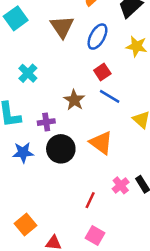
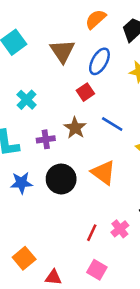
red square: (102, 72) -> (85, 92), moved
purple cross: (46, 122) -> (46, 139), moved
pink cross: (121, 185) -> (120, 229), moved

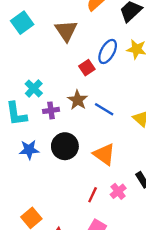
blue ellipse: (99, 61) -> (108, 51), moved
cyan cross: (27, 100) -> (34, 88), moved
blue line: (112, 124) -> (104, 109), moved
orange triangle: (103, 173) -> (104, 154), moved

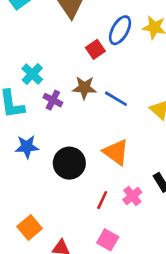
brown star: (78, 100) -> (84, 88), turned -30
purple cross: (51, 110) -> (53, 100), turned 35
black circle: (65, 146) -> (69, 163), moved

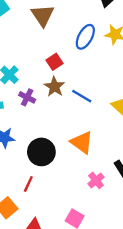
red square: (95, 49) -> (54, 62), moved
brown star: (84, 88) -> (54, 87), turned 30
red line: (102, 200) -> (28, 184), moved

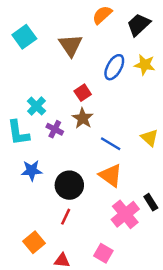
blue line: (82, 96) -> (111, 144), moved
pink cross: (96, 180) -> (125, 214), size x1.6
red line: (28, 184) -> (66, 217), moved

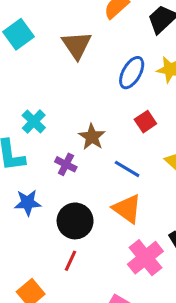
red square: (83, 93) -> (145, 122), moved
purple cross: (55, 129) -> (66, 164), moved

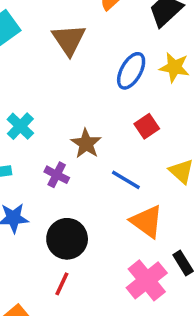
orange triangle: (127, 209) -> (147, 221), moved

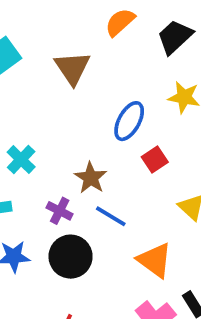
blue ellipse: (131, 71) -> (129, 121), moved
blue line: (126, 180) -> (111, 216), moved
black circle: (67, 239) -> (71, 257), moved

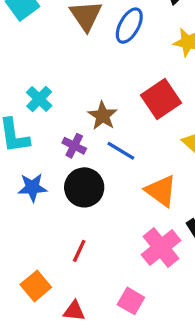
blue ellipse: (129, 121) -> (129, 26), moved
red square: (155, 160) -> (161, 99), size x1.6

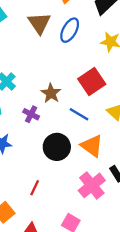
blue line: (121, 151) -> (79, 114), moved
black circle: (84, 187) -> (57, 147), moved

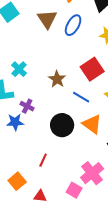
purple cross: (31, 114) -> (27, 106), moved
pink cross: (92, 185) -> (92, 173), moved

